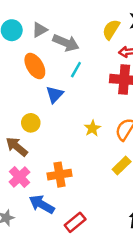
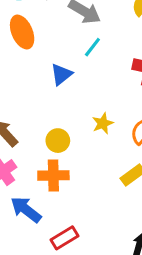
orange ellipse: (35, 66) -> (22, 32), moved
yellow circle: (31, 123) -> (58, 141), moved

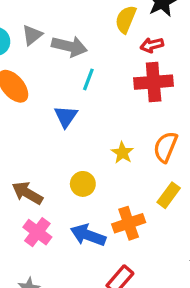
orange cross: (53, 175) -> (129, 223), moved
blue arrow: (26, 210) -> (88, 235), moved

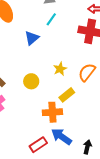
yellow rectangle: (169, 195) -> (67, 95), moved
blue arrow: (88, 235) -> (61, 137), moved

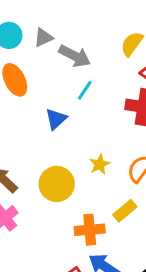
yellow circle: (31, 81) -> (57, 184), size x1.5
yellow rectangle: (67, 95) -> (125, 211), moved

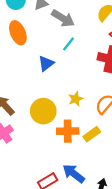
orange cross: (90, 230) -> (68, 131), moved

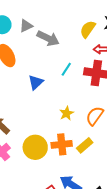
cyan line: (69, 44) -> (66, 69), moved
yellow circle: (43, 111) -> (35, 147), moved

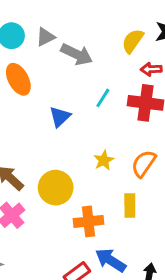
orange cross: (62, 144) -> (89, 221), moved
yellow rectangle: (85, 145) -> (130, 205), turned -49
yellow circle: (35, 147) -> (56, 188), moved

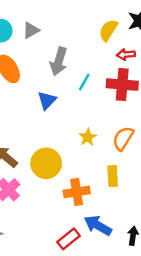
gray arrow: (77, 54) -> (59, 61), moved, turned 84

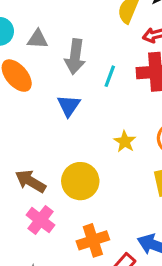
gray triangle: (31, 30) -> (38, 39), moved, turned 42
orange cross: (77, 192) -> (93, 240), moved

